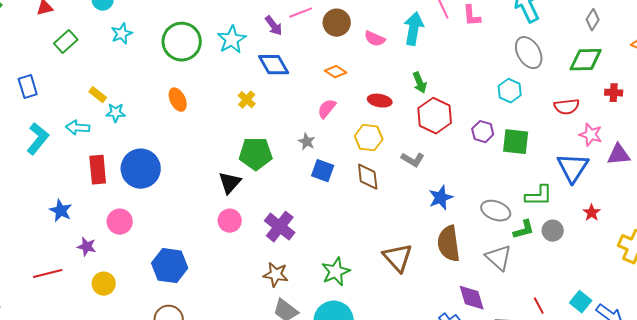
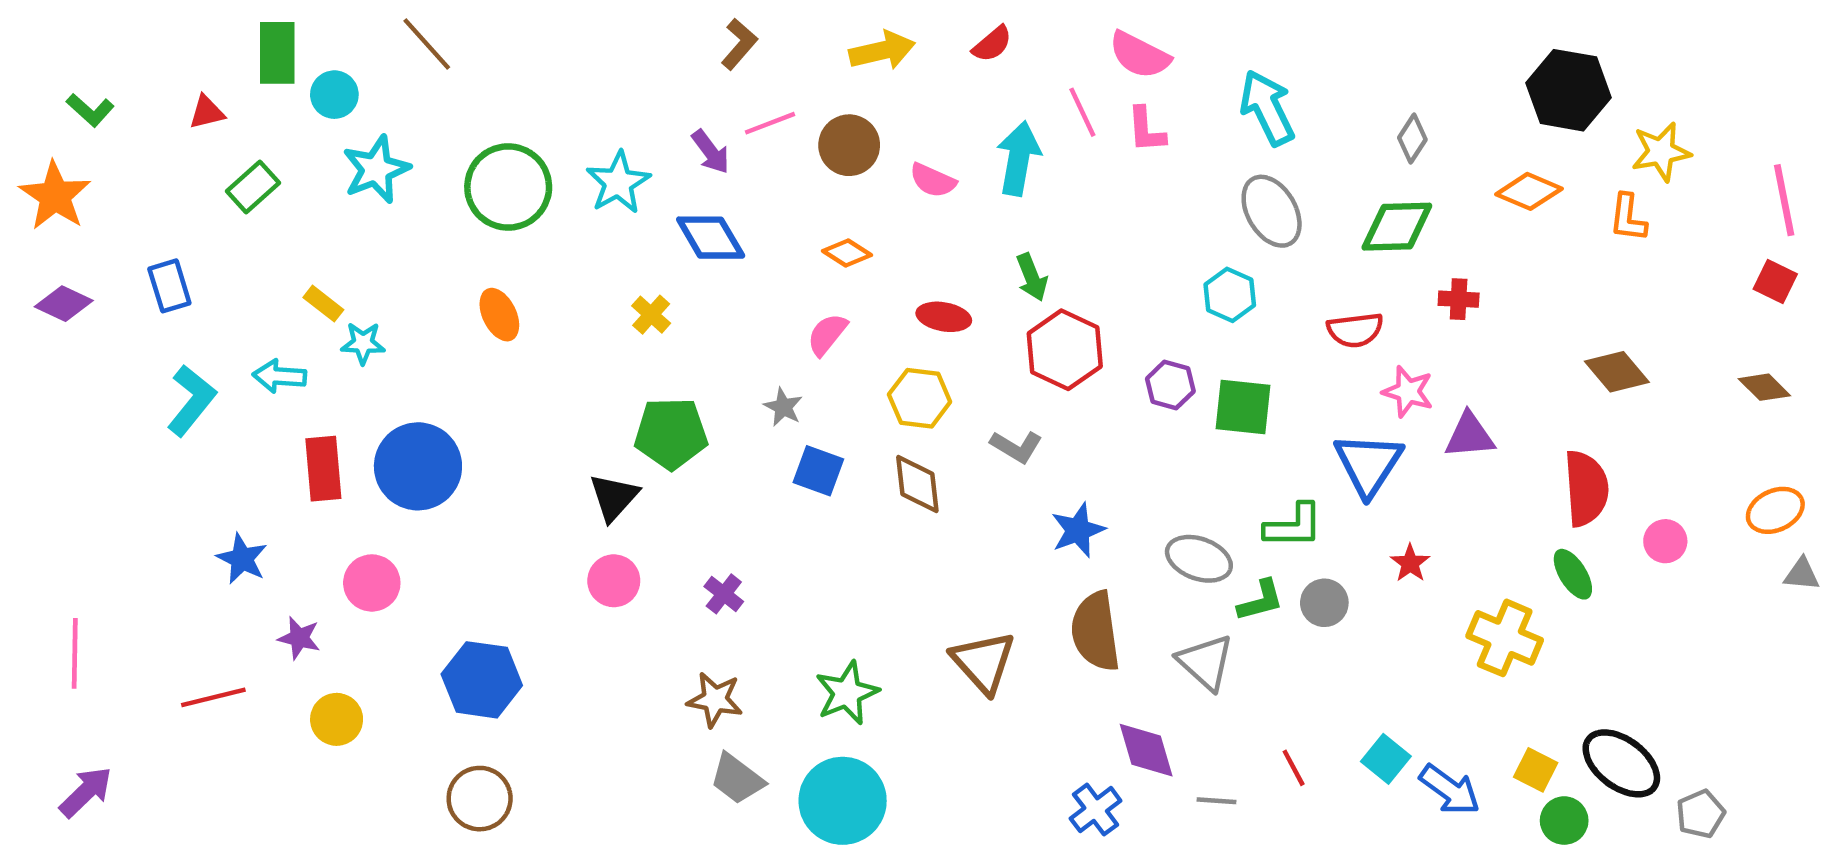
cyan star: (122, 34) -> (376, 169), size x1.4
purple cross: (280, 227) -> (724, 594), size x0.6

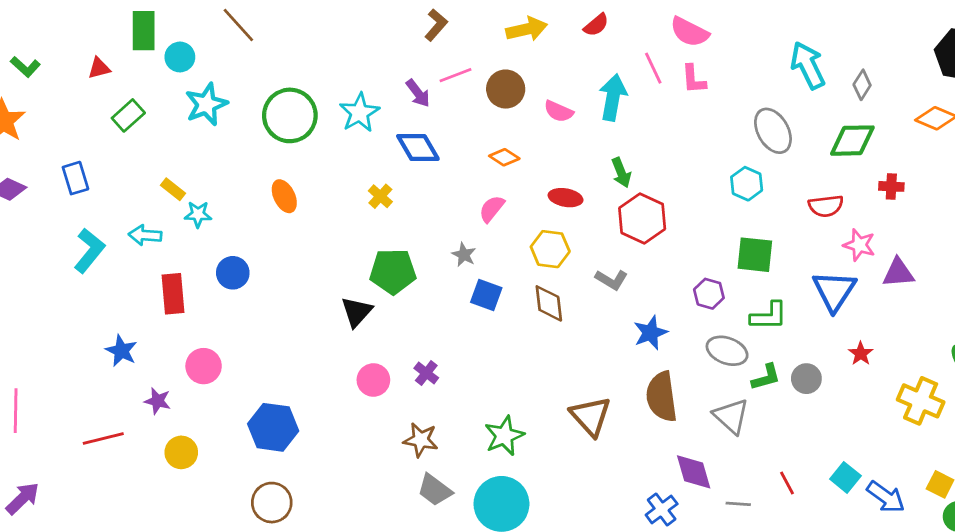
cyan arrow: (1267, 108) -> (808, 65), moved
purple hexagon: (1170, 385) -> (709, 294), moved
blue circle: (418, 466) -> (233, 273), moved, size x0.6
green L-shape: (1294, 526) -> (769, 316), moved
pink circle: (614, 581) -> (373, 380), moved

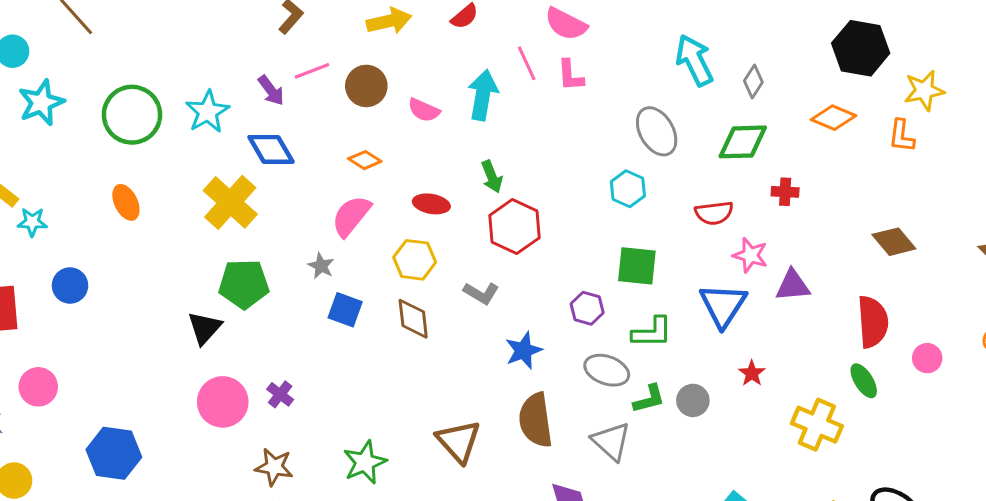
yellow cross: (380, 196) -> (230, 202), size x2.0
pink semicircle: (492, 209) -> (351, 216), size x1.4
pink circle: (373, 380) -> (223, 402), size x1.4

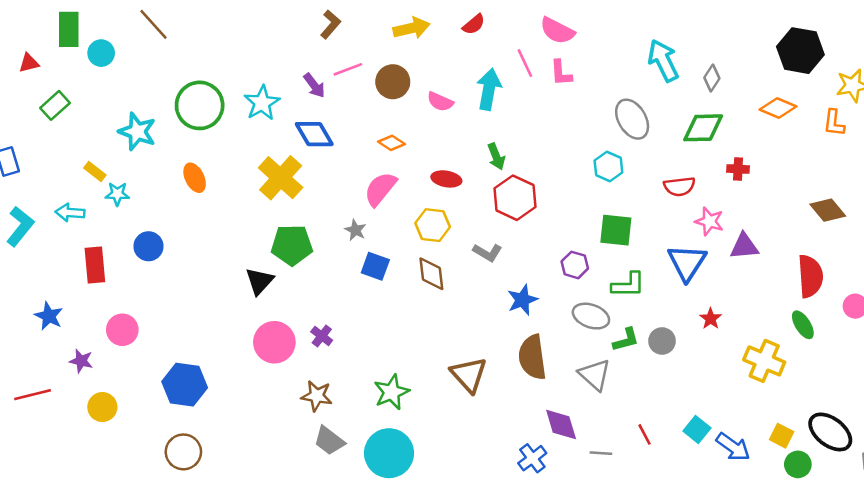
cyan star: (41, 103) -> (137, 132), moved, turned -30

